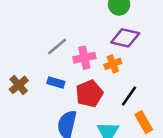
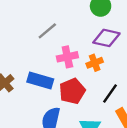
gray line: (57, 47) -> (47, 31), moved
blue rectangle: (56, 82) -> (40, 81), size x1.5

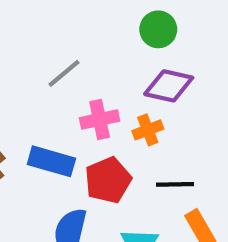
black line: (110, 94) -> (175, 184), turned 54

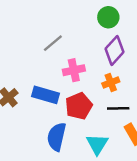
purple diamond: (169, 86) -> (114, 50), turned -60
orange cross: (148, 130) -> (111, 83), moved

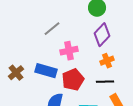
orange cross: (111, 83) -> (107, 61), moved

